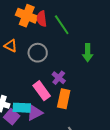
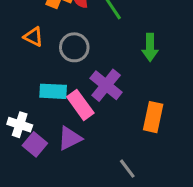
purple cross: (59, 78) -> (106, 85), size x1.5
orange rectangle: (64, 99) -> (153, 117), moved
cyan rectangle: (22, 108) -> (53, 91), moved

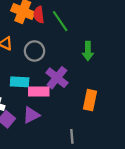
pink rectangle: (80, 105) -> (39, 92), turned -54
gray line: (127, 169) -> (72, 136), turned 32

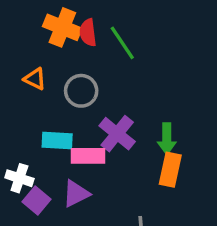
green arrow: (88, 51) -> (167, 139), moved

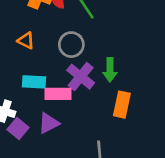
orange triangle: (35, 79) -> (26, 41), moved
gray circle: (81, 91) -> (71, 45), moved
green arrow: (167, 139) -> (110, 70), moved

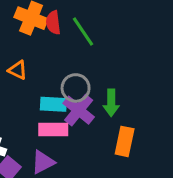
gray circle: (71, 45) -> (76, 88), moved
cyan rectangle: (34, 82) -> (53, 104), moved

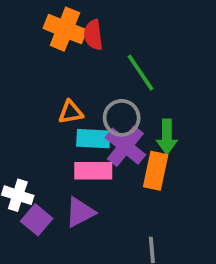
green line: (83, 31) -> (140, 73), moved
orange triangle: (18, 70) -> (71, 112), moved, turned -36
orange rectangle: (125, 141) -> (156, 171), moved

